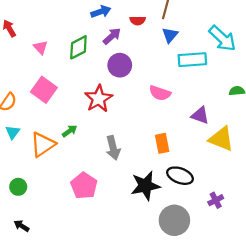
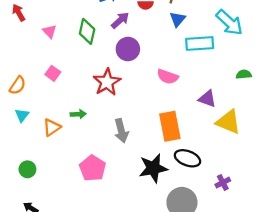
green diamond: (78, 47) -> (87, 31), turned -50
pink square: (44, 90) -> (53, 73), size x0.6
green arrow: (70, 131) -> (78, 114), turned 32
orange rectangle: (162, 143) -> (170, 126), size x1.5
orange triangle: (43, 144) -> (52, 127), size x0.7

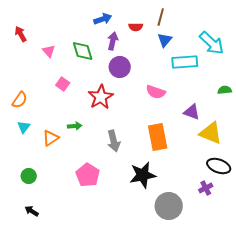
purple arrow: (120, 20) -> (113, 41), turned -36
green diamond: (87, 31) -> (83, 51), turned -30
pink square: (53, 73) -> (63, 84), moved
black ellipse: (187, 158) -> (219, 166), moved

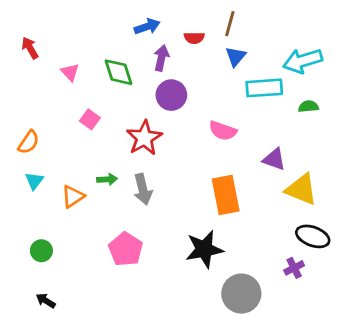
cyan arrow: (212, 43) -> (303, 61), turned 120
green semicircle: (225, 90) -> (308, 106), moved
gray arrow: (114, 141) -> (143, 189), moved

